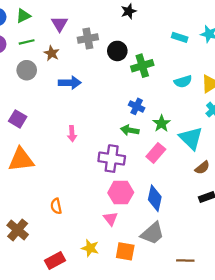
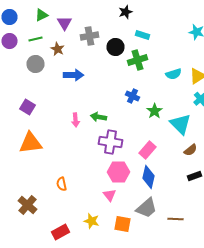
green triangle: (23, 16) -> (42, 15), moved
cyan rectangle: (180, 37) -> (142, 35), moved
green arrow: (130, 130) -> (98, 117), moved
pink rectangle: (156, 153) -> (148, 150), moved
brown line: (185, 261) -> (176, 219), moved

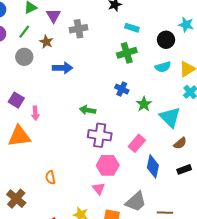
green line: (36, 39) -> (24, 32), turned -40
black circle: (116, 47) -> (166, 40), moved
pink arrow: (76, 120) -> (35, 113), moved
blue diamond: (148, 177) -> (153, 166), moved

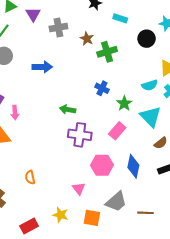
cyan rectangle: (132, 28) -> (120, 18), moved
brown star: (46, 42) -> (87, 39), moved
cyan semicircle: (163, 67) -> (150, 85), moved
pink rectangle: (137, 143) -> (117, 131), moved
pink hexagon: (108, 165) -> (102, 165), moved

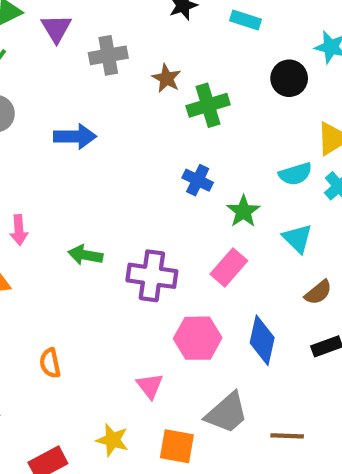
cyan rectangle: (120, 18) -> (245, 20), moved
green arrow: (68, 110) -> (85, 255), moved
cyan triangle: (151, 117) -> (297, 238), size x0.7

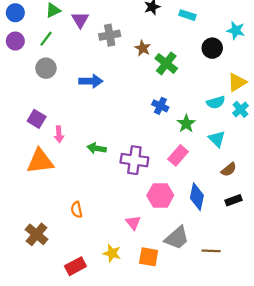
green cross: (208, 105) -> (166, 63), turned -35

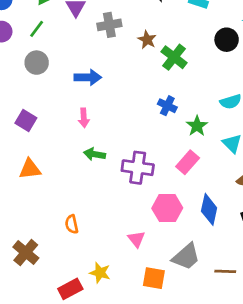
pink arrow: (59, 134) -> (84, 118), moved
orange triangle: (40, 161) -> (30, 169), size x0.7
yellow star: (112, 253) -> (100, 273), moved

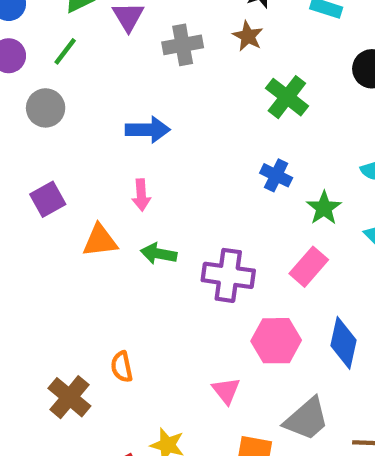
brown star: (147, 40) -> (248, 36), moved
gray circle: (37, 63) -> (46, 108), moved
purple square: (26, 121) -> (48, 199), turned 30
orange triangle: (30, 169) -> (100, 241), moved
brown cross: (26, 253) -> (69, 397), moved

